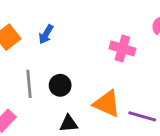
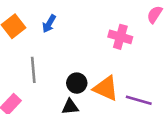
black circle: (60, 85) -> (77, 83), moved

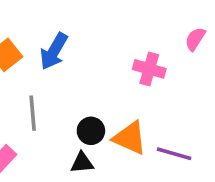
blue arrow: (49, 24) -> (54, 51), size x1.5

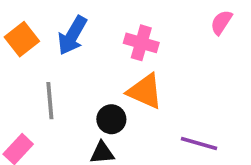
pink cross: (149, 69) -> (141, 43), moved
orange triangle: (130, 138) -> (145, 91), moved

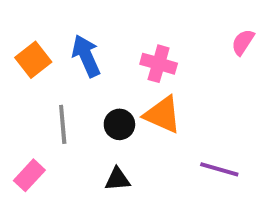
blue arrow: (72, 35) -> (86, 56), turned 126
black circle: (111, 119) -> (119, 124), moved

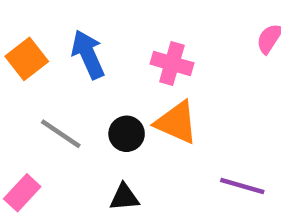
gray line: (63, 124) -> (61, 134), turned -51

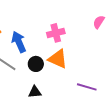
blue arrow: (88, 54) -> (19, 42), moved
pink cross: (172, 63) -> (56, 33), turned -30

